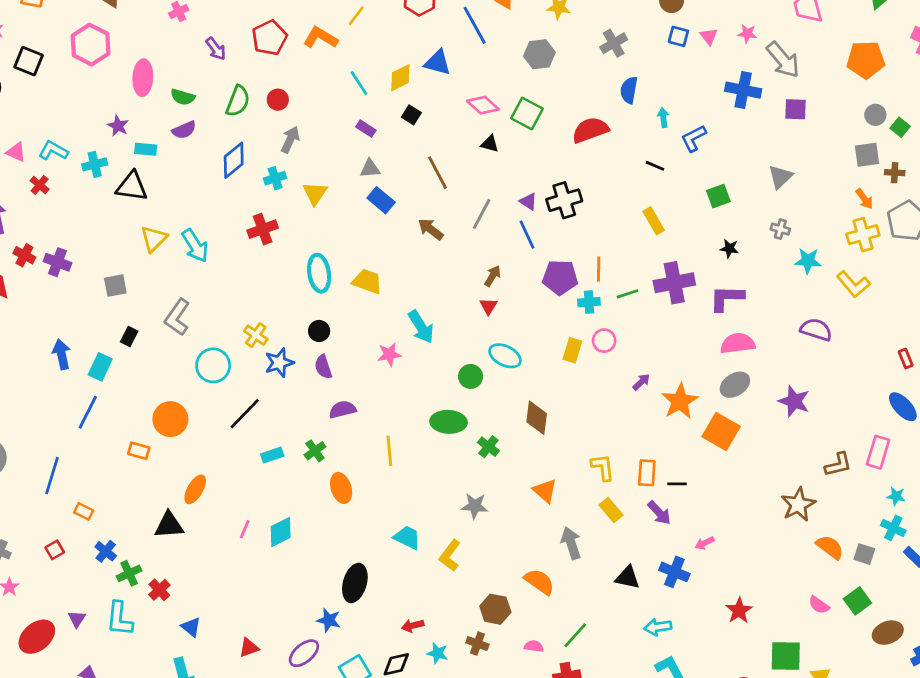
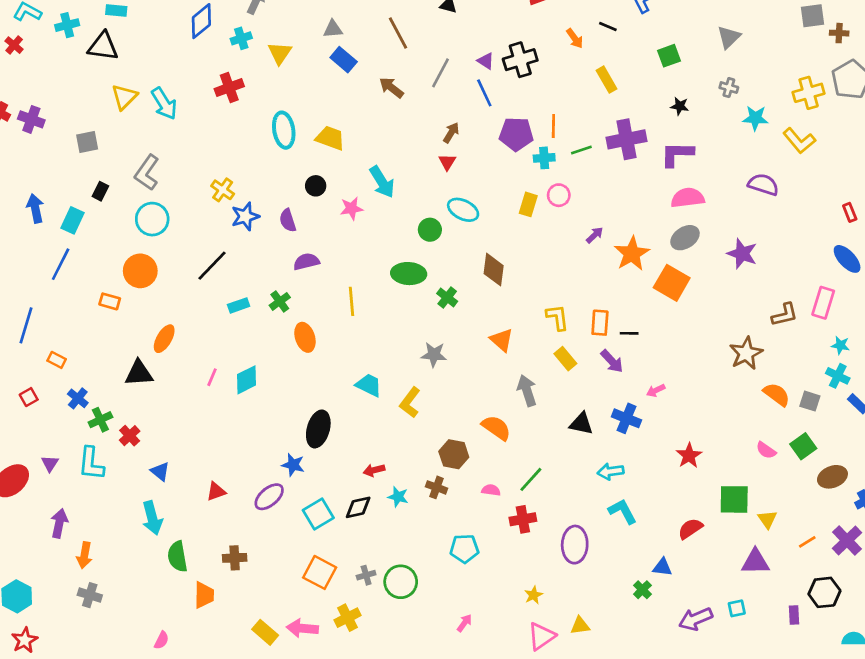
orange arrow: (864, 199) -> (575, 38), moved
black circle: (319, 331) -> (316, 186), moved
cyan circle: (213, 365) -> (152, 219), moved

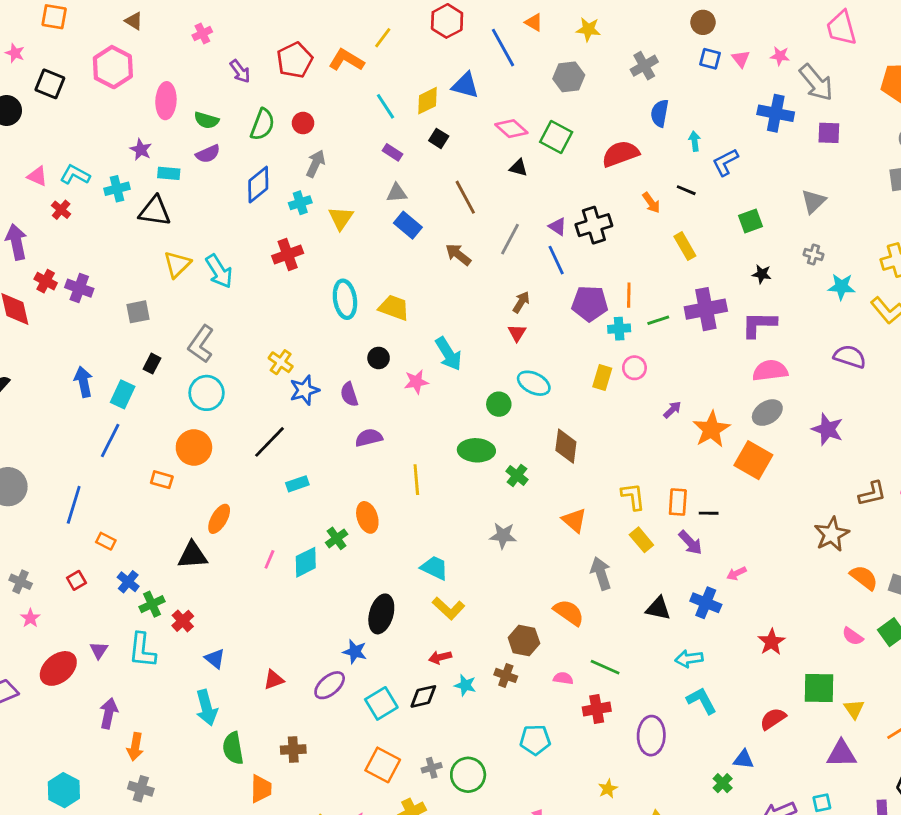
green cross: (280, 301) -> (337, 538), moved
yellow L-shape: (410, 402) -> (448, 608), moved, turned -84
green line: (531, 479) -> (605, 667), turned 72

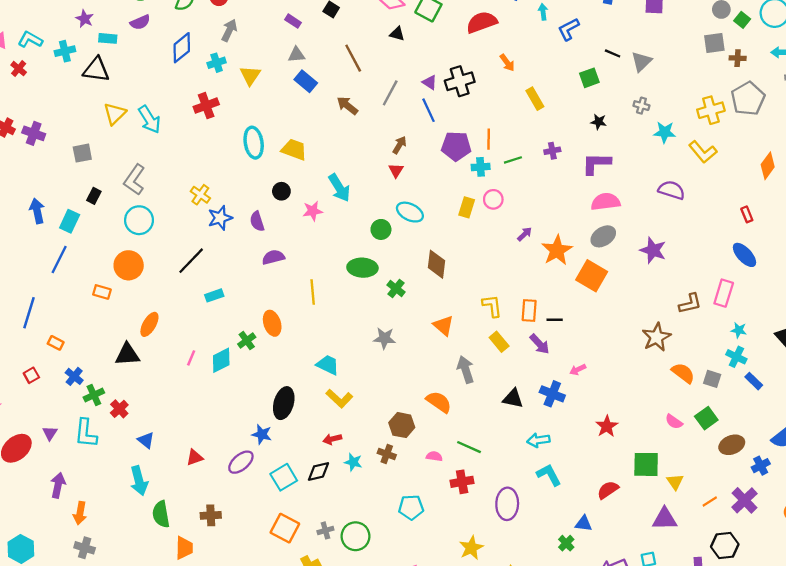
black line: (686, 190) -> (613, 53), moved
purple cross: (706, 309) -> (552, 151), size x0.5
yellow star: (608, 789) -> (471, 548), size x1.5

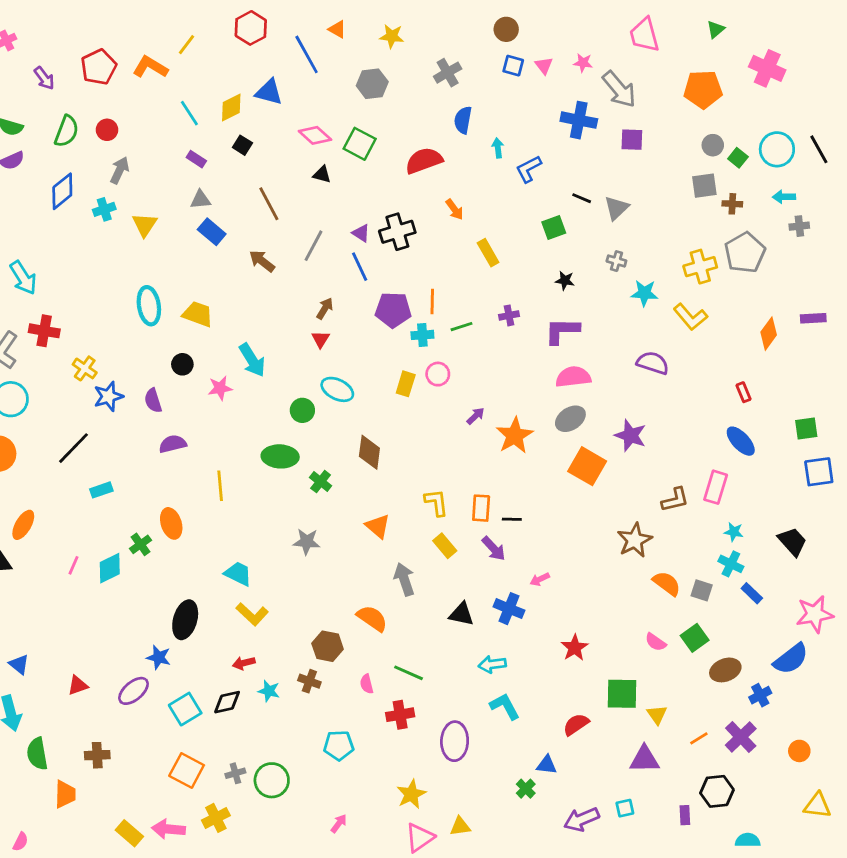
red cross: (206, 106) -> (44, 331), moved, turned 30
orange square: (592, 276) -> (587, 466), moved
pink semicircle: (434, 456) -> (367, 684), turned -112

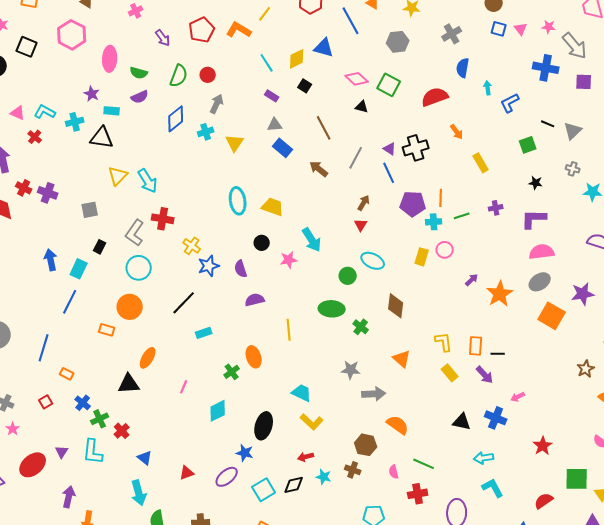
purple star: (630, 435) -> (583, 294), turned -30
brown star: (635, 540) -> (586, 369), size x0.7
cyan diamond: (110, 568) -> (218, 411), moved
gray arrow: (404, 579) -> (374, 394), moved, turned 105

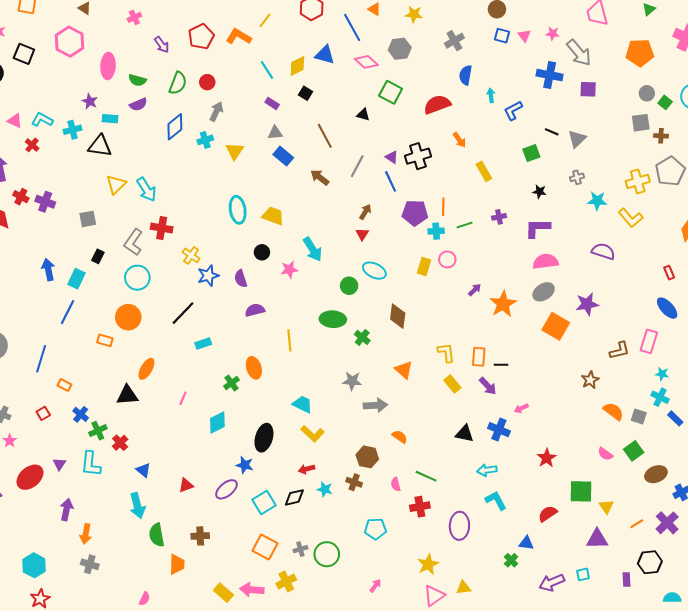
pink diamond: (357, 79) -> (366, 62), moved
gray cross: (573, 169) -> (577, 177), turned -32
orange semicircle: (398, 425) -> (400, 437), size x0.7

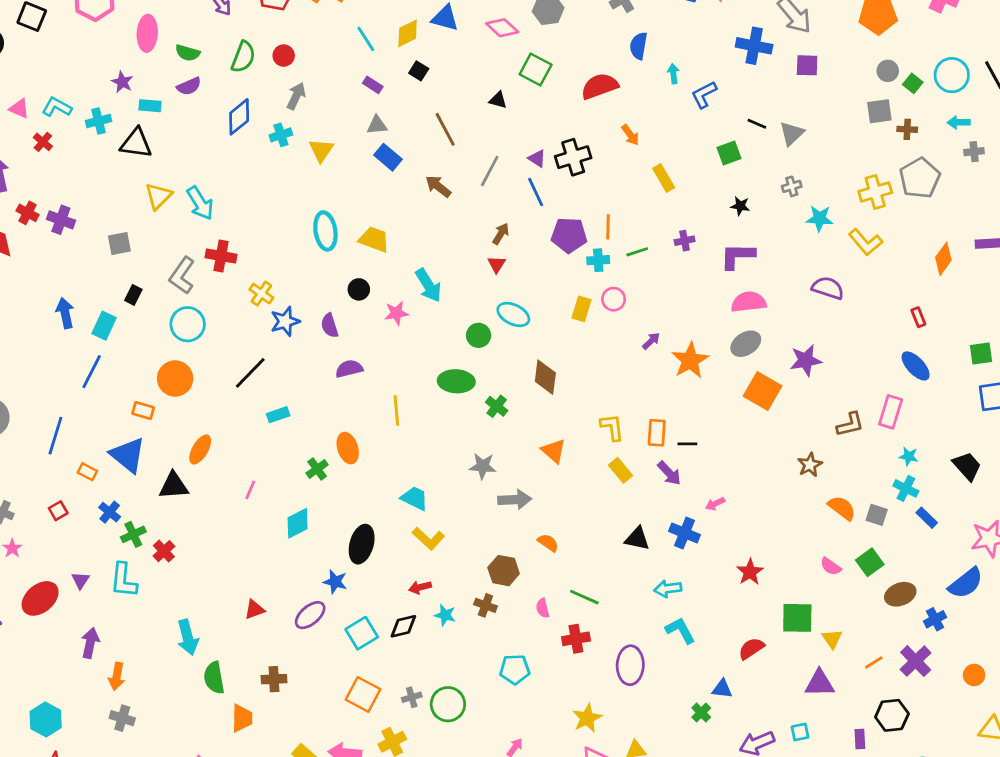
blue triangle: (143, 470) -> (128, 455), moved, size x1.8

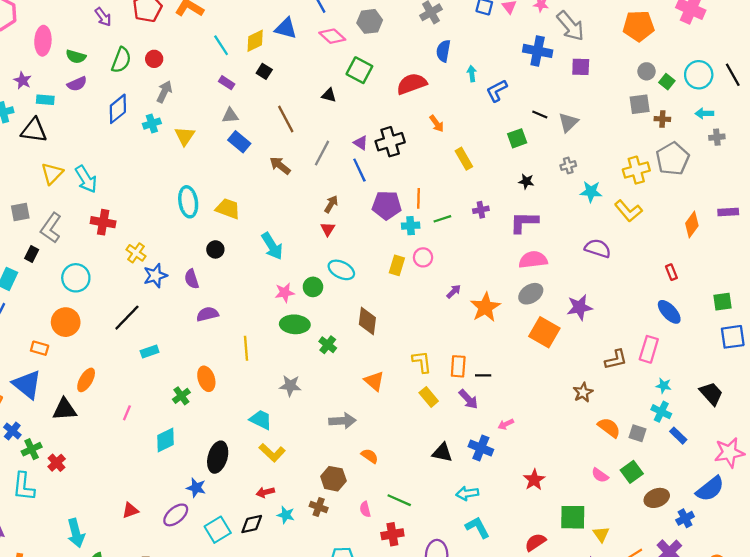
gray L-shape: (182, 275) -> (51, 228), moved
pink star: (396, 313) -> (285, 293), moved
gray star: (483, 466) -> (290, 386), moved

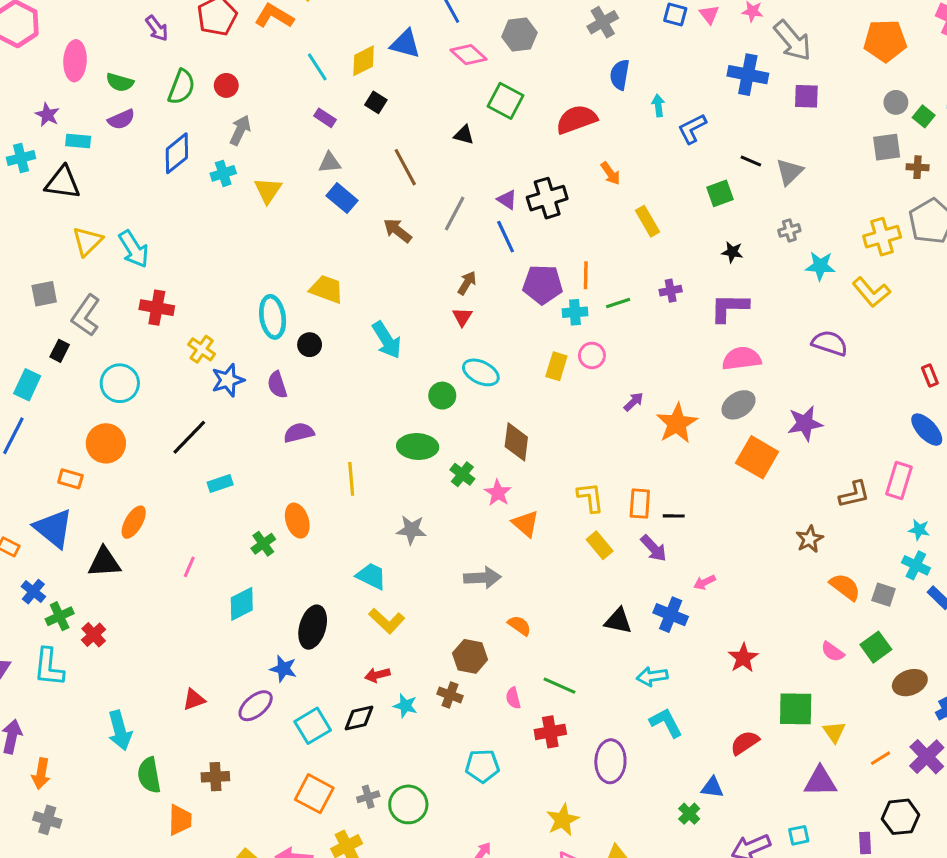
cyan ellipse: (188, 202) -> (273, 317), moved
pink star: (285, 293) -> (498, 493), moved, turned -30

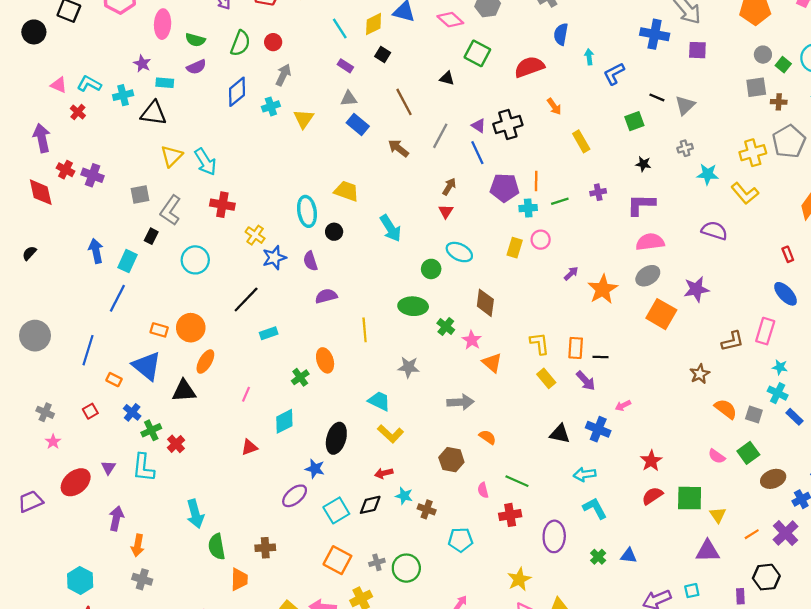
orange circle: (106, 443) -> (191, 328), moved
brown cross: (450, 695) -> (427, 509), moved
red triangle: (194, 700) -> (249, 447), moved
red semicircle: (745, 743) -> (652, 496), moved
green cross: (689, 814) -> (598, 557), moved

